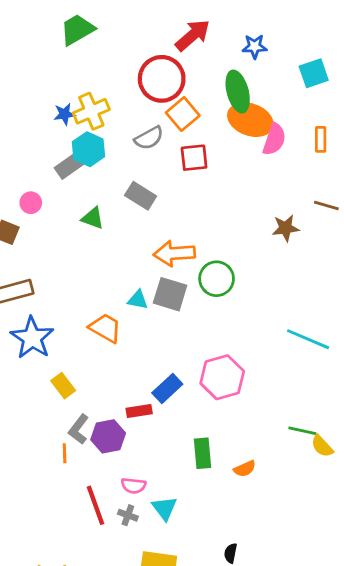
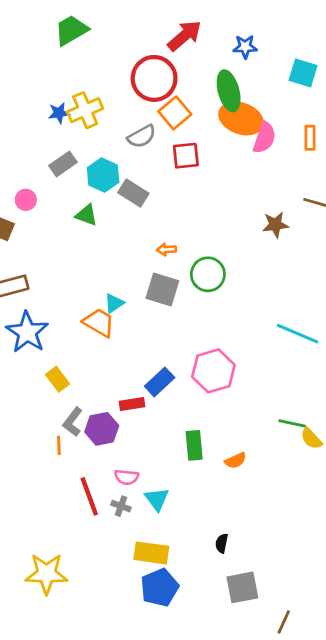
cyan square: (314, 73) -> (303, 73), turned 36
cyan hexagon: (88, 149) -> (103, 175), moved
orange arrow: (174, 253) -> (167, 249), size x0.5
cyan triangle: (138, 300) -> (114, 303), moved, turned -45

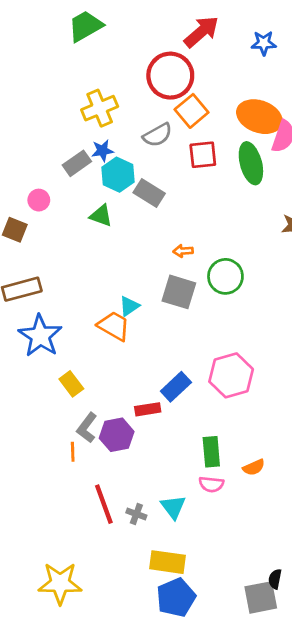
green ellipse: (229, 91) -> (251, 163), moved
blue star: (59, 113) -> (102, 151), moved
pink semicircle: (126, 477) -> (211, 484), moved
black semicircle: (222, 543) -> (275, 579), moved

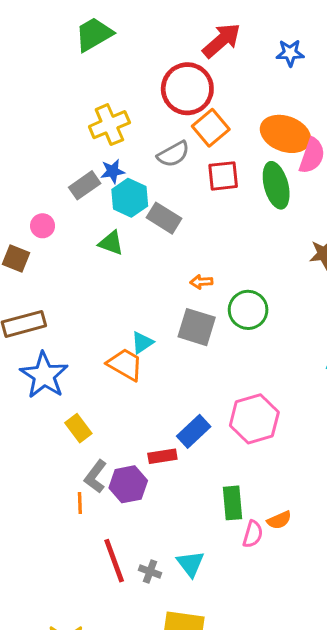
pink semicircle: (211, 484) -> (253, 534), moved, turned -80

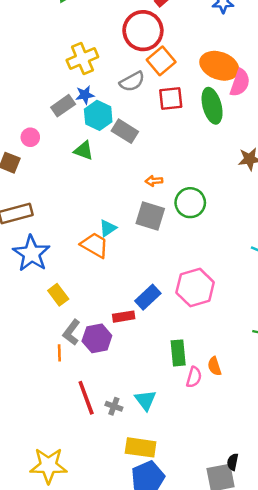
orange semicircle: (279, 520) -> (214, 366), turned 96

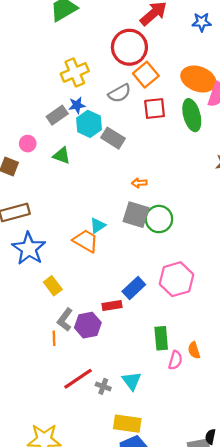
green triangle: (84, 151) -> (62, 156), moved
green circle: (190, 203) -> (159, 219), moved
red line: (86, 398) -> (78, 379), turned 76

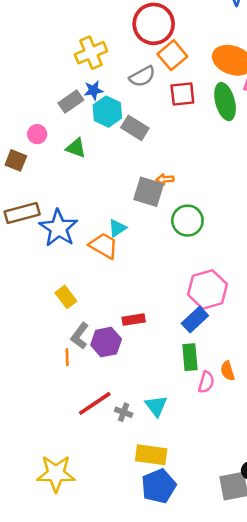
gray square: (136, 215) -> (149, 192), moved
blue star: (29, 249) -> (58, 228), moved
blue rectangle: (134, 288) -> (195, 320), moved

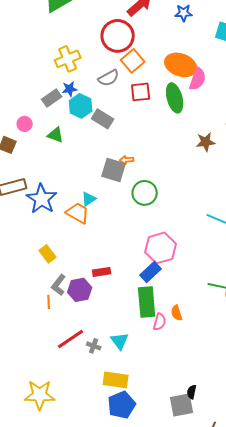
green rectangle: (190, 357) -> (147, 302), size x1.4

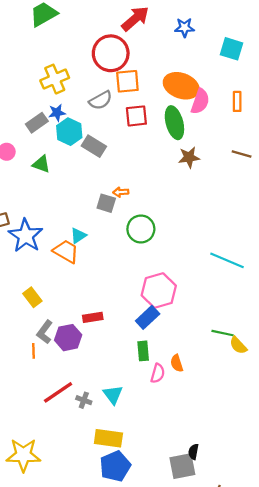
orange square: (133, 61) -> (127, 81), turned 35
brown star: (206, 142) -> (189, 157), moved
gray square: (114, 170) -> (106, 203), size x0.7
green rectangle: (147, 302) -> (143, 351), size x0.6

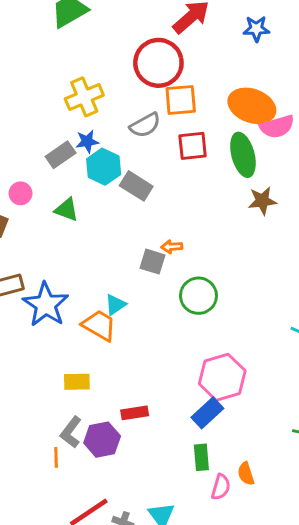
pink semicircle: (200, 101) -> (277, 127), turned 55
yellow rectangle: (32, 297) -> (77, 382), moved, turned -54

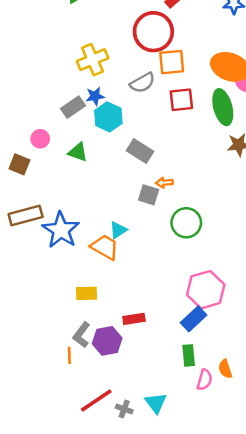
gray rectangle: (136, 186) -> (140, 151), moved

